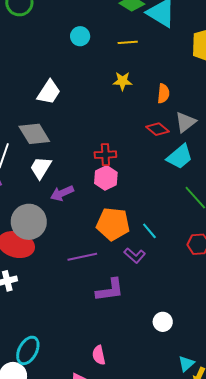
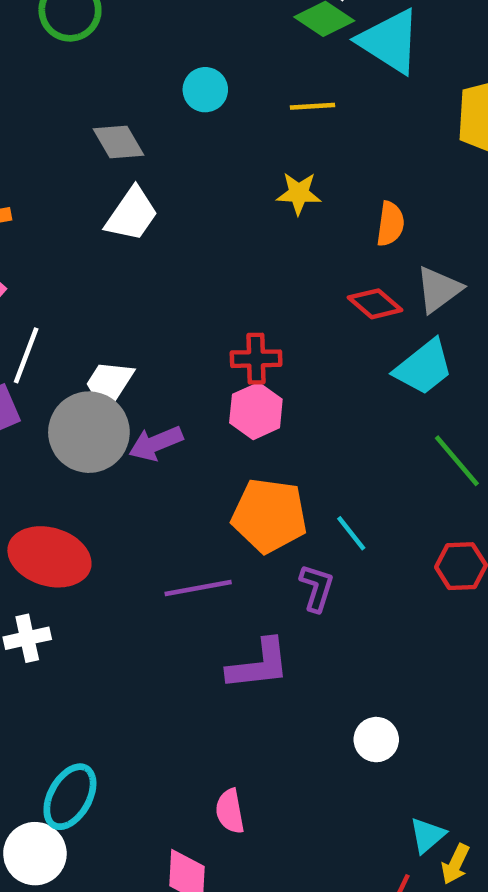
gray diamond: (34, 134) -> (119, 142), moved, size x0.7
gray circle: (29, 222) -> (89, 432), moved
purple L-shape: (135, 255) -> (317, 588), turned -115

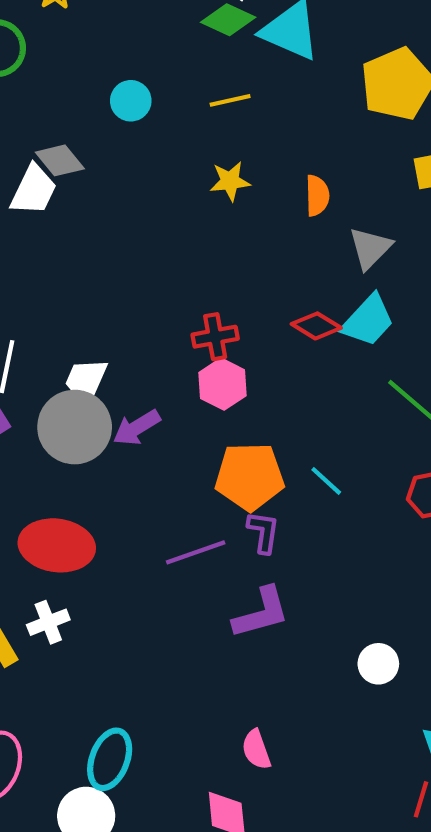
white trapezoid: (132, 214) -> (34, 190), moved
red diamond: (375, 304) -> (316, 326), moved
purple L-shape: (317, 588) -> (263, 532), moved

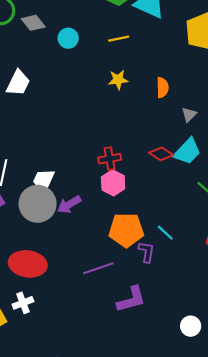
gray diamond: (60, 160) -> (33, 23), moved
gray triangle: (370, 248) -> (189, 115), size x0.7
purple L-shape: (263, 532) -> (147, 252), moved

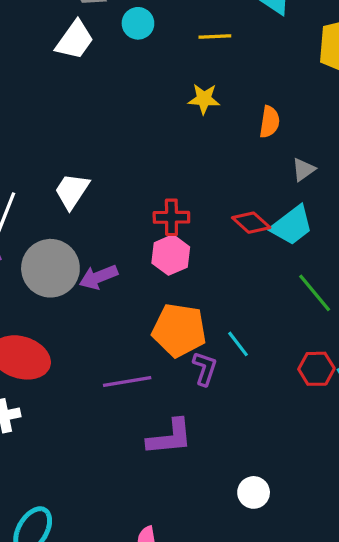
white trapezoid: (18, 83) -> (75, 40), moved
white trapezoid: (44, 181) -> (72, 191), moved

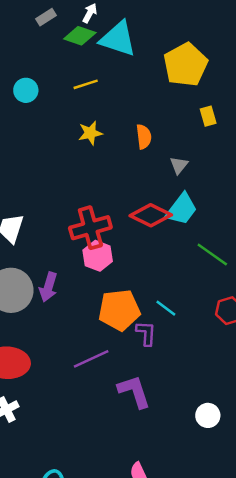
red cross: (171, 217) -> (90, 228), size x1.5
red diamond: (251, 223) -> (151, 215), size x1.4
purple arrow: (98, 277) -> (48, 287), turned -36
purple L-shape: (170, 437) -> (134, 392), turned -87

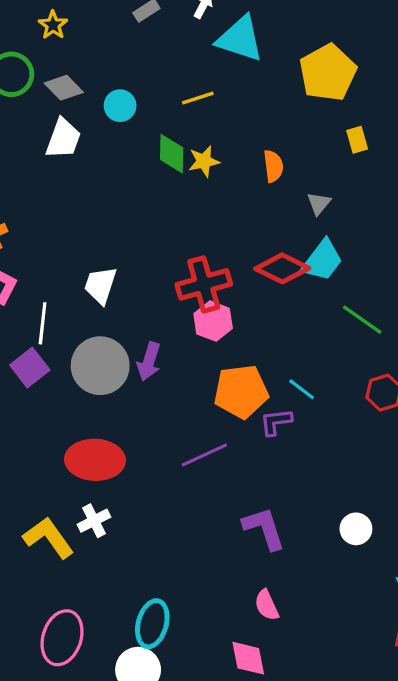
green diamond: (80, 36) -> (172, 154), moved, turned 72
purple L-shape: (146, 333) -> (276, 422), turned -100
purple L-shape: (134, 392) -> (264, 528), moved

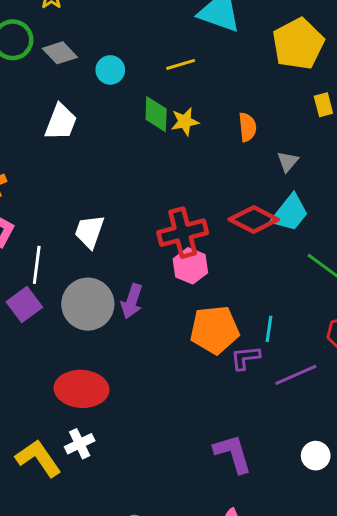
white trapezoid: (63, 139) -> (61, 122), moved
cyan line: (302, 389) -> (269, 329), turned 60
purple line: (204, 455) -> (296, 375), moved

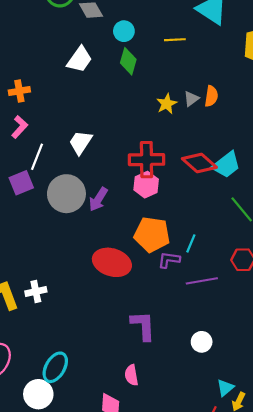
green diamond: (156, 114) -> (128, 61), moved
yellow star: (185, 122) -> (167, 104), moved, turned -30
gray triangle: (288, 162) -> (191, 99), moved
red ellipse: (82, 389) -> (112, 262), moved

